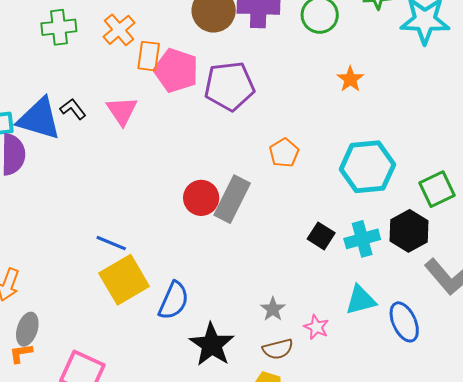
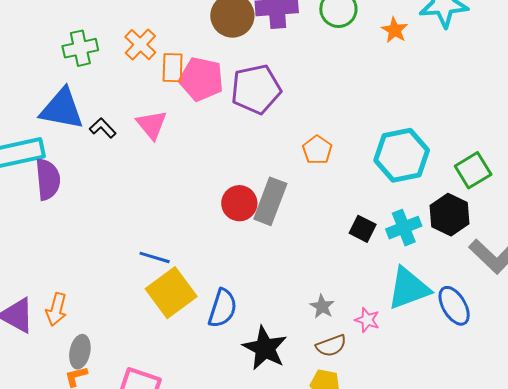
orange star: (350, 79) -> (395, 30), moved
blue triangle: (39, 119) -> (62, 109), moved
cyan triangle: (361, 300) -> (409, 288), size x1.4

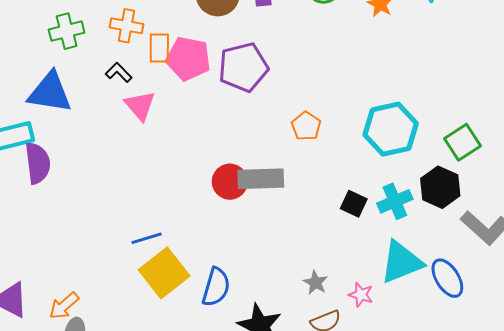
orange cross: (140, 45) -> (126, 26), turned -32
black L-shape: (103, 128) -> (119, 73), moved
gray rectangle: (270, 201) -> (261, 179), turned 69
blue line: (155, 257) -> (147, 238), turned -32
orange arrow: (56, 309) -> (64, 306), moved, turned 36

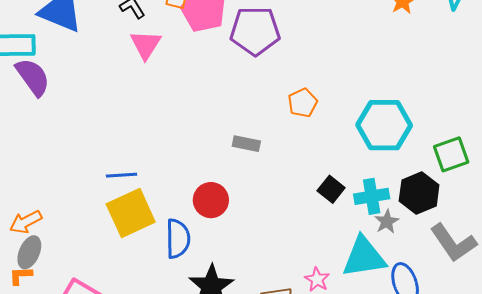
purple semicircle: (38, 163) -> (33, 77), turned -42
gray rectangle: (261, 179) -> (246, 144), size x0.6
red circle: (230, 182) -> (211, 200), moved
gray star: (315, 283) -> (387, 222), moved
blue semicircle: (216, 287) -> (178, 239), turned -30

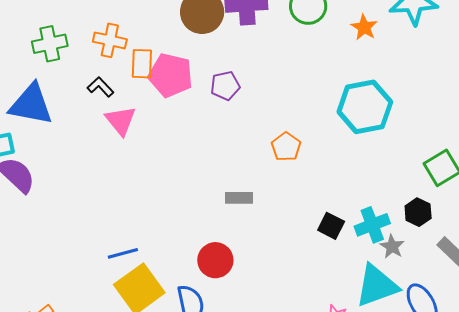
purple pentagon: (255, 31) -> (225, 86), size x0.6
cyan hexagon: (384, 125) -> (365, 107), moved
black hexagon: (419, 193) -> (418, 212), size x0.7

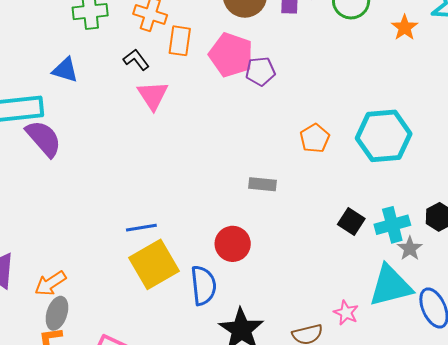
pink pentagon: (171, 75) -> (231, 55), moved
blue triangle: (31, 104) -> (65, 70), size x0.6
cyan hexagon: (365, 107) -> (384, 136), moved

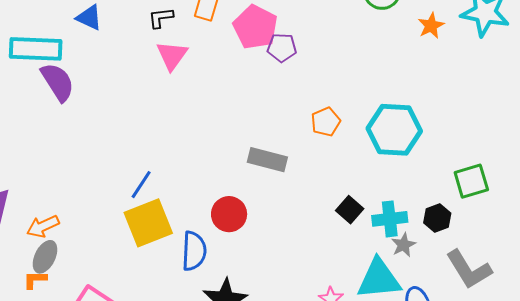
black L-shape: (136, 60) -> (161, 18), turned -68
gray rectangle: (263, 184) -> (267, 160), size x1.4
blue line: (141, 228) -> (141, 185), turned -56

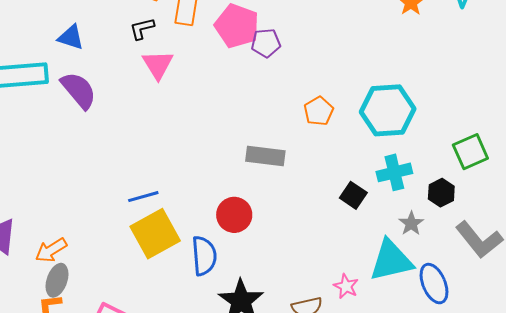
purple semicircle: (58, 82) -> (79, 90), moved
blue line: (141, 185) -> (143, 197), turned 48
cyan cross: (390, 219) -> (394, 172), moved

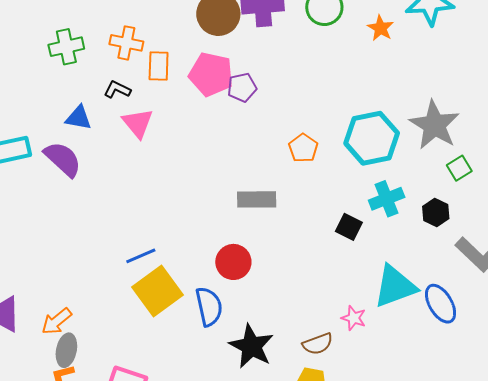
black L-shape: (142, 29) -> (117, 90), turned 48
blue triangle: (71, 37) -> (79, 118), moved
green square: (470, 152) -> (459, 168), size x0.7
gray star: (411, 223) -> (434, 125), moved, size x2.0

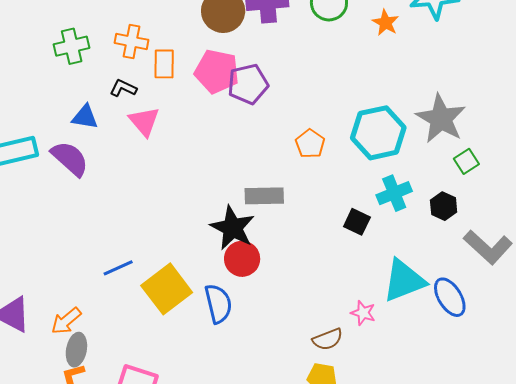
purple pentagon: (242, 87) -> (248, 84), size x1.4
blue line: (141, 256) -> (118, 268), moved
black star: (251, 346) -> (233, 228), moved

